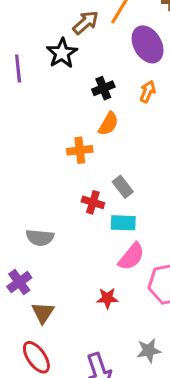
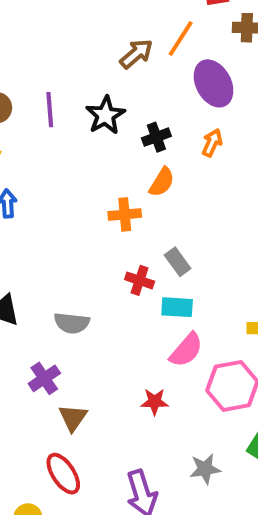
black star: (62, 53) -> (105, 115), moved

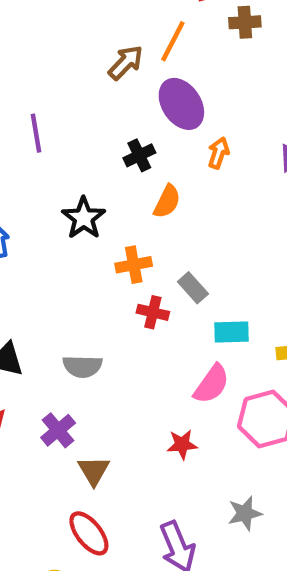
purple ellipse: (214, 83) -> (181, 104), moved
black star: (105, 115) -> (84, 218), moved
black cross: (156, 137) -> (139, 155), moved
orange cross: (125, 214) -> (134, 265), moved
cyan rectangle: (177, 307) -> (231, 332), moved

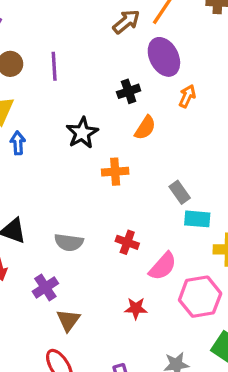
gray rectangle: (193, 288) -> (180, 192), moved
red cross: (153, 312) -> (127, 242), moved
cyan rectangle: (231, 332) -> (197, 219), moved

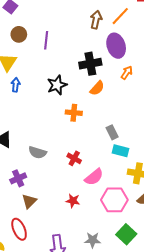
brown arrow: (126, 22) -> (96, 20), turned -48
black cross: (129, 91) -> (90, 64), size x1.5

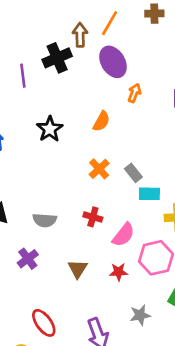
black cross: (90, 64) -> (57, 58), moved
orange cross: (74, 113) -> (99, 169), moved, turned -35
brown triangle: (29, 201) -> (78, 269), moved
red star: (73, 201) -> (119, 272), moved

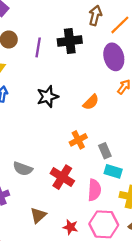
brown arrow: (80, 35) -> (95, 15), moved
red cross: (93, 217) -> (62, 177), size x1.5
pink semicircle: (123, 235) -> (94, 190), moved, turned -50

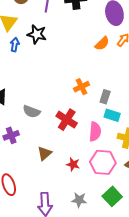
black star: (48, 97) -> (37, 34), moved, turned 30
orange semicircle: (91, 102) -> (102, 44), moved
gray rectangle: (105, 151) -> (105, 97), turned 40

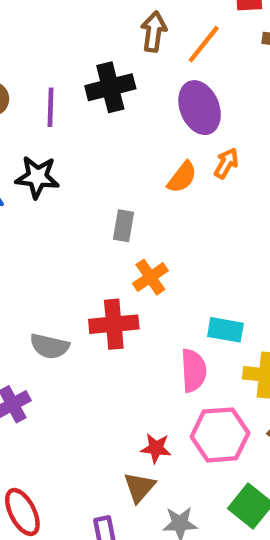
gray rectangle: (105, 97) -> (123, 226), moved
red cross: (67, 120) -> (114, 324), moved, turned -30
brown triangle: (45, 153) -> (139, 487), moved

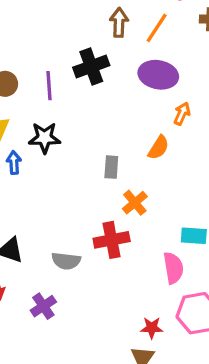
purple ellipse: (200, 108) -> (158, 75), turned -51
orange semicircle: (182, 177) -> (158, 148), moved

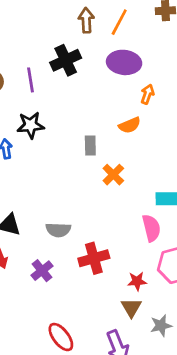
orange semicircle: (158, 148) -> (130, 125), turned 40
red cross: (112, 240) -> (94, 258), moved

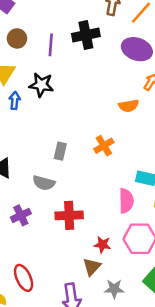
gray rectangle: (90, 146) -> (60, 151), moved

